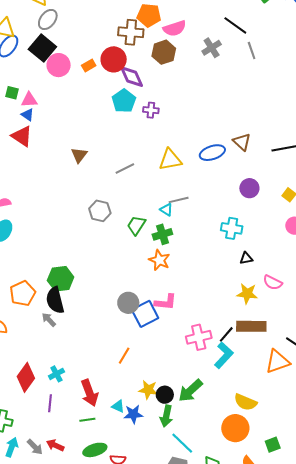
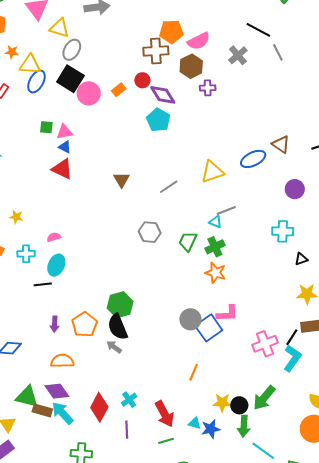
red circle: (114, 59) -> (142, 80), size x0.6
purple cross: (151, 110) -> (208, 88), moved

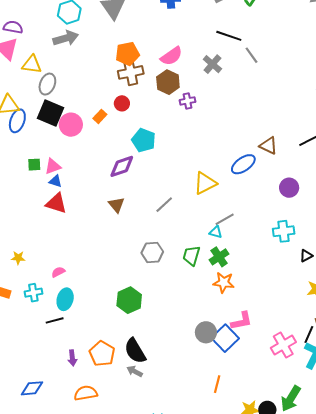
orange pentagon: (171, 32) -> (127, 54), moved
purple diamond: (163, 95) -> (122, 166), moved, turned -68
green hexagon: (120, 305) -> (129, 300), moved

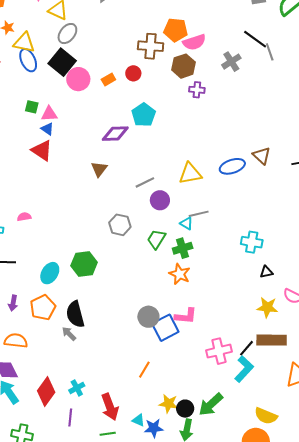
orange pentagon: (127, 54) -> (176, 30), moved
gray line: (252, 55) -> (270, 52), moved
blue ellipse: (17, 121) -> (28, 60), turned -60
purple circle: (289, 188) -> (160, 200), moved
cyan ellipse: (65, 299) -> (50, 273), moved

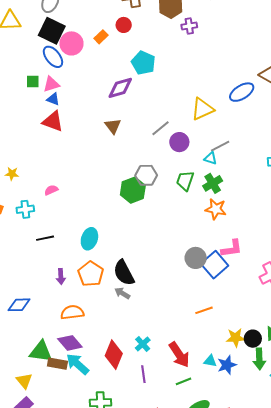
blue ellipse: (28, 60) -> (53, 57), moved
green hexagon: (84, 264) -> (133, 190), moved
orange line: (144, 370) -> (204, 310), turned 54

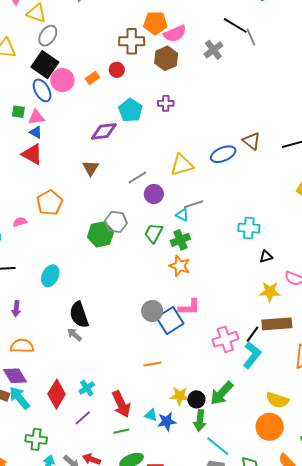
purple cross: (189, 26) -> (166, 103), moved
orange pentagon: (91, 274) -> (50, 203), moved
purple line: (143, 374) -> (83, 418), turned 48

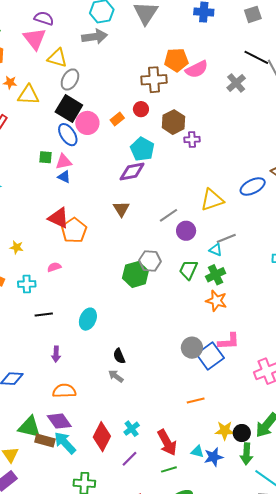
brown hexagon: (166, 58) -> (173, 122), moved
cyan pentagon: (130, 110) -> (142, 149), moved
red triangle: (32, 154) -> (59, 218), moved
orange pentagon: (50, 203) -> (74, 230), moved
black semicircle: (79, 315) -> (119, 356), size x0.6

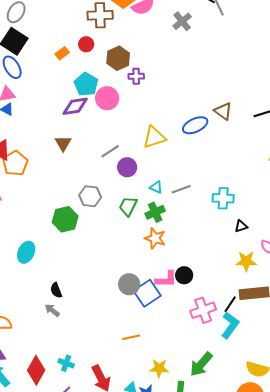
pink circle: (87, 123) -> (107, 98), moved
gray line: (226, 238) -> (181, 189), moved
green hexagon: (135, 274) -> (65, 219), moved
cyan cross: (132, 429) -> (66, 363), turned -35
black circle: (242, 433) -> (184, 275), moved

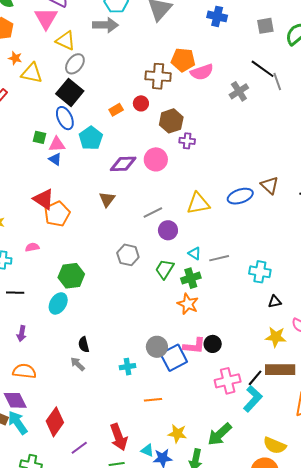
cyan pentagon: (86, 84) -> (91, 138), moved
green hexagon: (65, 219) -> (71, 276), moved
cyan cross: (66, 363) -> (128, 367), moved, turned -35

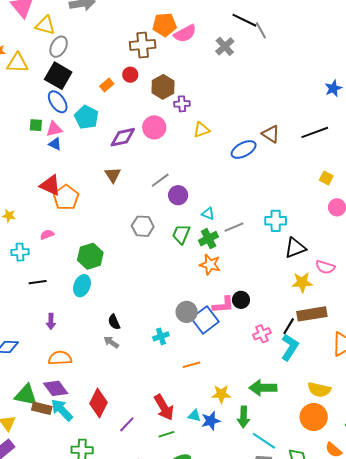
yellow triangle: (198, 203) -> (201, 130), moved, size x0.7
gray line: (219, 258) -> (234, 227), moved
black triangle: (275, 302) -> (295, 248), size x1.6
pink cross: (228, 381) -> (262, 334), size x0.7
green arrow: (220, 434) -> (263, 388), turned 52

